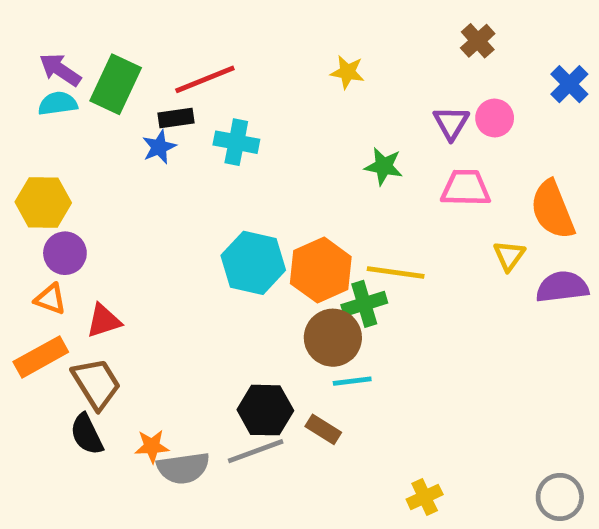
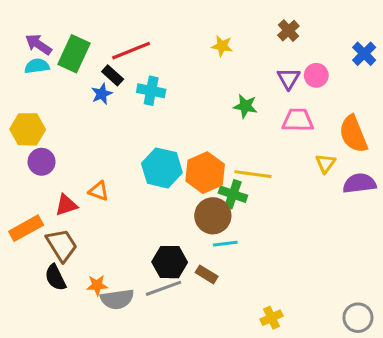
brown cross: (478, 41) -> (288, 31), moved
black rectangle: (176, 118) -> (113, 75), turned 50
orange triangle: (50, 299) -> (99, 191), moved
green cross: (364, 304) -> (233, 194), turned 36

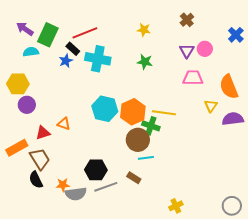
cyan semicircle: (37, 66) -> (31, 52), moved
cyan cross: (151, 91) -> (98, 59), size x1.4
green star: (245, 106) -> (145, 62), moved
black hexagon: (170, 262) -> (96, 170), moved

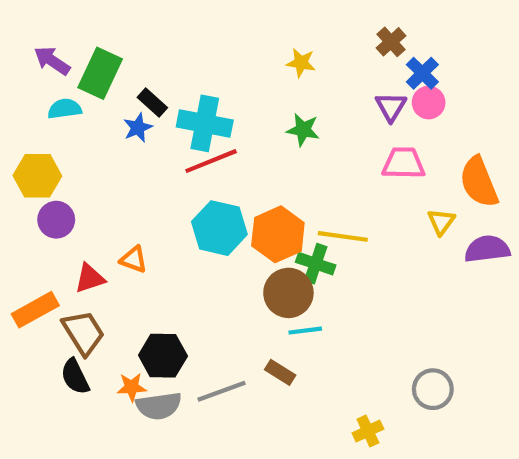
red line: (85, 33) -> (211, 161), moved
blue cross: (236, 35) -> (422, 73), moved
black hexagon: (96, 170) -> (163, 356), moved
gray circle: (232, 206) -> (433, 389), moved

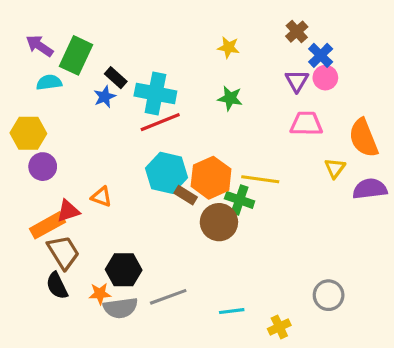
orange rectangle: (35, 310) -> (47, 225), moved
cyan line: (305, 331) -> (232, 311), moved
brown rectangle: (280, 372) -> (186, 195), moved

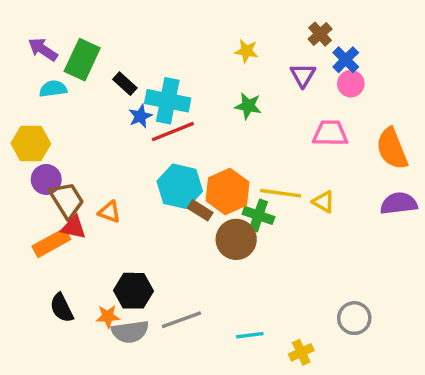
purple triangle: (297, 81) -> (303, 75), moved
blue star: (105, 97) -> (140, 116), moved
yellow triangle: (335, 168) -> (323, 202), moved, turned -35
red triangle: (68, 211) -> (74, 227), turned 30
brown trapezoid: (63, 252) -> (67, 200), moved

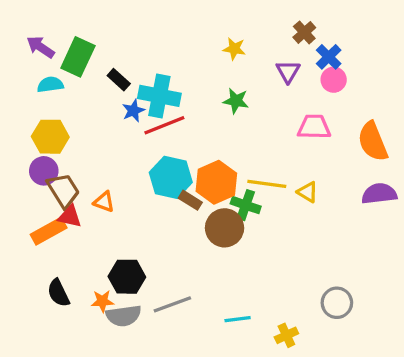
yellow hexagon: (31, 144) -> (50, 137), moved

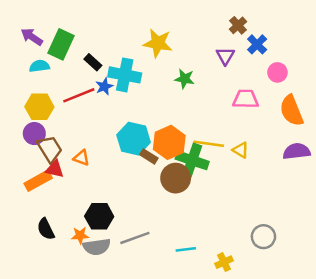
yellow star: (234, 49) -> (158, 43), moved, size x1.6
pink circle: (334, 80) -> (277, 72), moved
red line: (164, 125) -> (79, 95), moved
green cross: (246, 205) -> (192, 160), size x1.4

